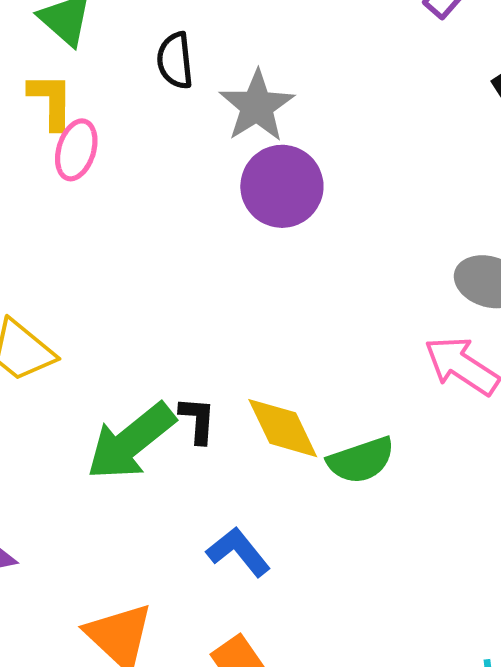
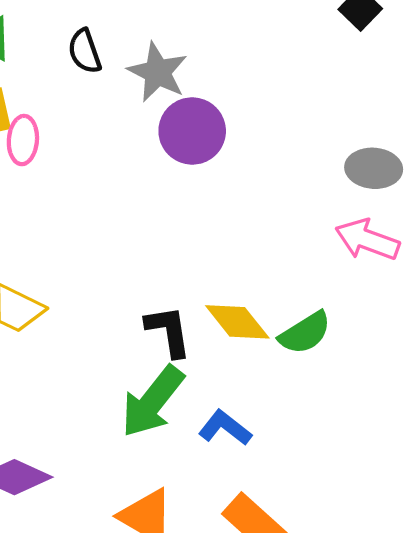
black L-shape: (198, 420) -> (168, 331), size x1.4
green arrow: (131, 442) -> (152, 401), moved

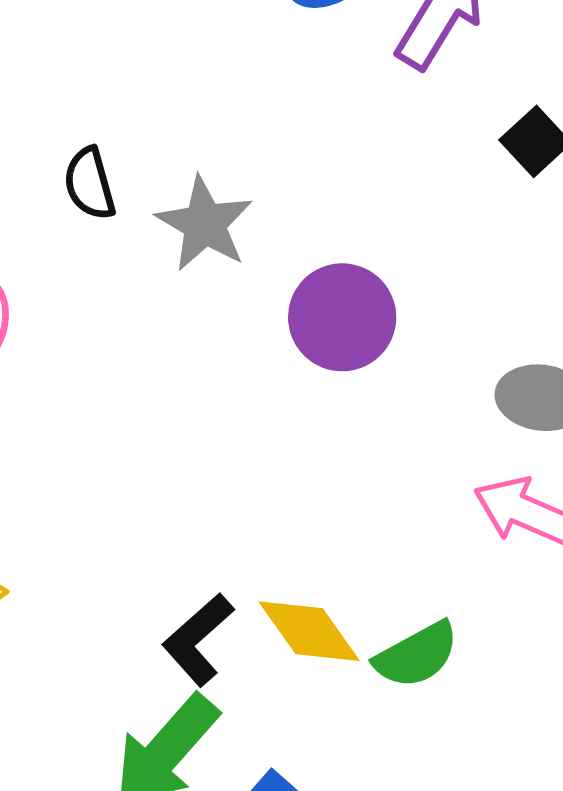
purple circle: (192, 131) -> (342, 317), moved
black L-shape: (168, 331) -> (198, 640), turned -126

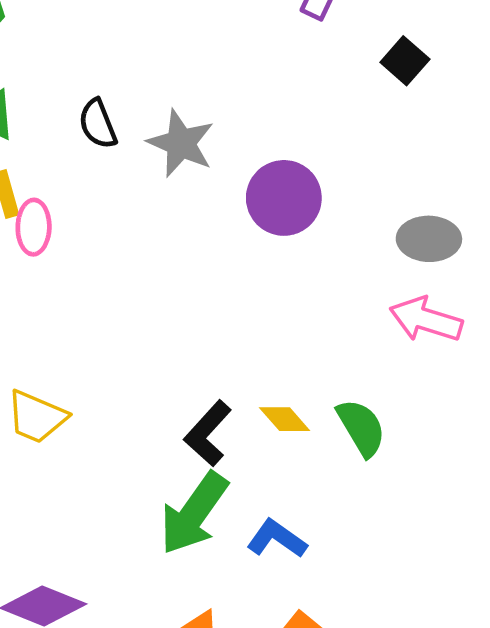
yellow diamond: (309, 631) -> (285, 419), size x0.7
green semicircle: (417, 655) -> (361, 428), turned -86

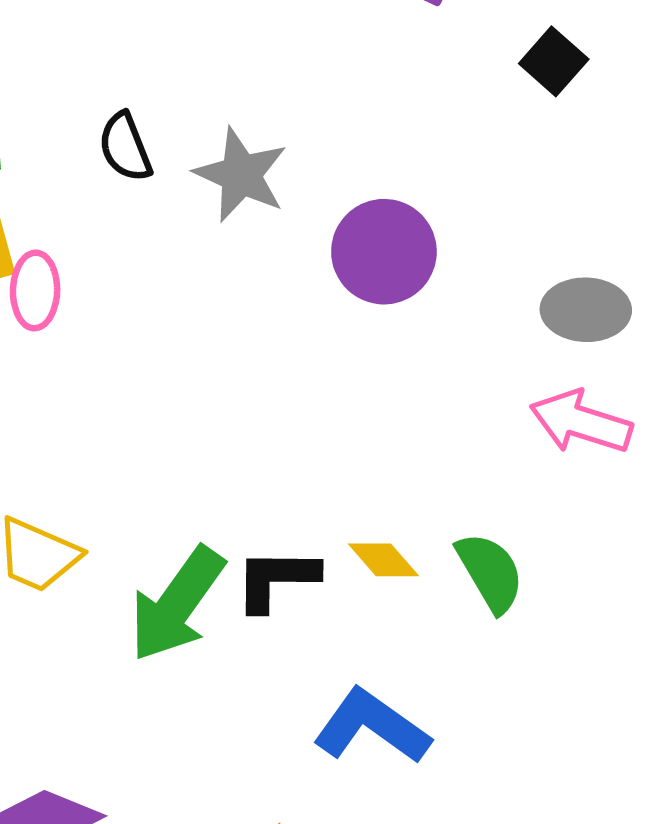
black L-shape: (208, 433) -> (276, 579), turned 48
green arrow: (194, 513) -> (177, 604), moved
blue L-shape: (277, 539) -> (372, 726), size x1.4

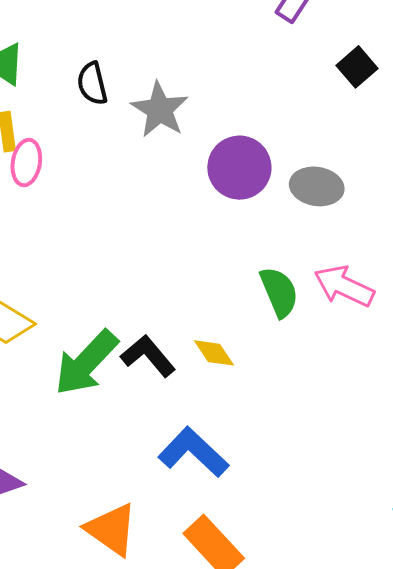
gray ellipse: (586, 310) -> (317, 186), moved
green semicircle: (490, 572) -> (279, 292), moved
black L-shape: (276, 579) -> (148, 356), turned 42

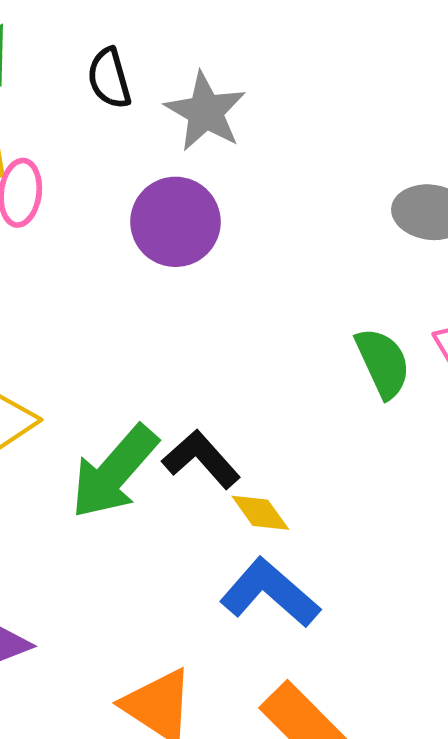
purple circle: (239, 168) -> (175, 222), moved
yellow diamond: (214, 353) -> (260, 513), moved

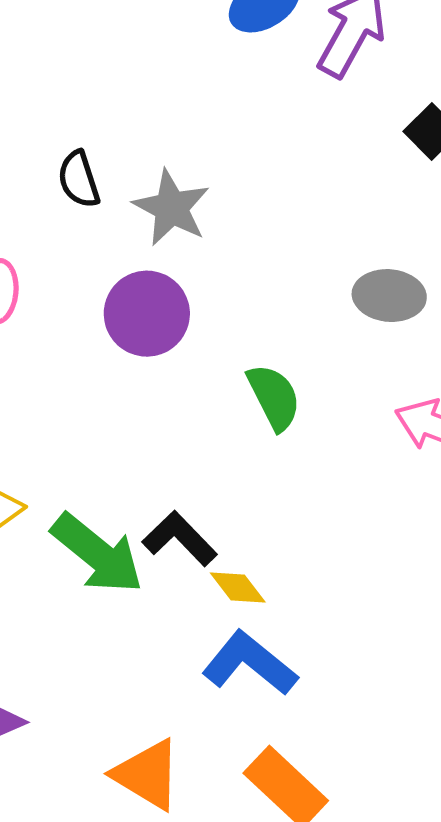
green semicircle: (383, 363) -> (274, 397), moved
green arrow: (114, 472) -> (97, 554), turned -90

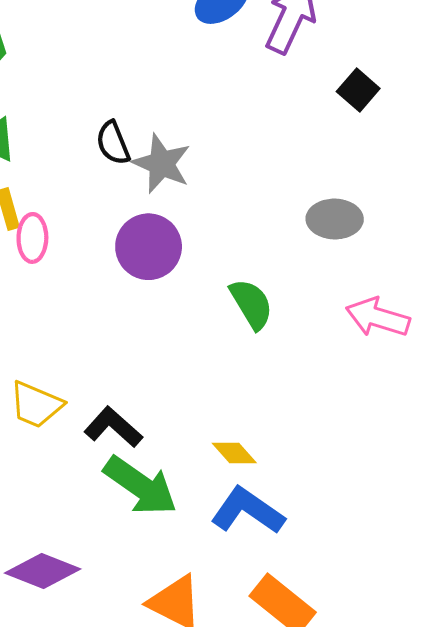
black semicircle: (79, 179) -> (113, 143), moved
black L-shape: (180, 539) -> (113, 427), moved
green arrow: (97, 554) -> (141, 486), moved

